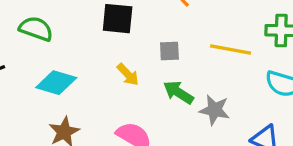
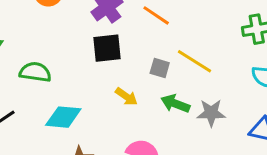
yellow line: (231, 50) -> (194, 61), moved, turned 33
gray square: (169, 51) -> (160, 68), turned 30

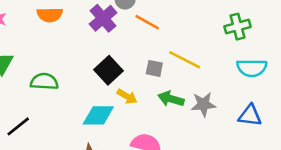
black square: (107, 48) -> (108, 70), moved, turned -32
cyan diamond: (63, 117) -> (98, 115), moved

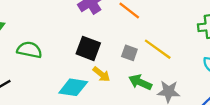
black square: (108, 70) -> (88, 48), turned -35

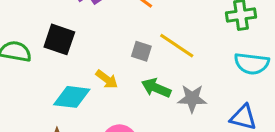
black square: (88, 48) -> (59, 39), moved

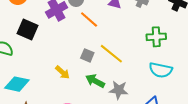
black square: (59, 39) -> (27, 30), moved
cyan diamond: (72, 97) -> (17, 84), moved

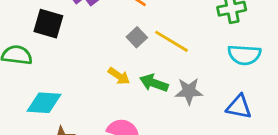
gray square: (87, 55) -> (137, 37), moved, turned 32
yellow arrow: (62, 72) -> (119, 76), moved

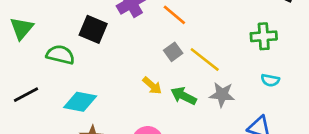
cyan semicircle: (244, 55) -> (270, 80), size x0.6
gray star: (189, 91) -> (222, 95), moved

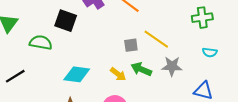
gray square: (173, 52) -> (131, 45), moved, turned 32
yellow arrow: (152, 86) -> (118, 74), moved
cyan diamond: (80, 102) -> (77, 74), moved

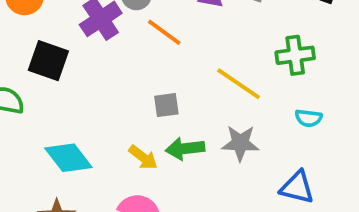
yellow line: (156, 39) -> (239, 84), moved
green arrow: (141, 69) -> (185, 149), turned -30
cyan diamond: (77, 74) -> (68, 158), turned 45

